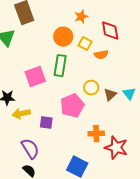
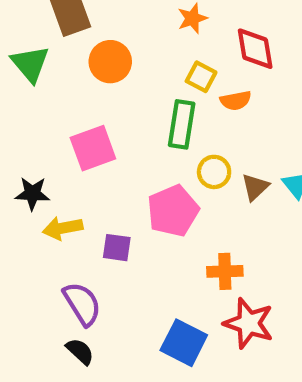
orange circle: (63, 37) -> (110, 62), moved
green rectangle: (60, 66) -> (182, 124), moved
red star: (116, 148) -> (249, 323), moved

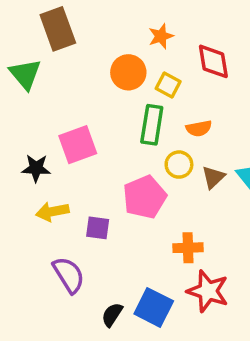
orange circle: (110, 62) -> (128, 72), moved
orange semicircle: (236, 101) -> (199, 128), moved
black star: (32, 194) -> (36, 168), moved
black semicircle: (80, 351) -> (112, 315), moved, turned -100

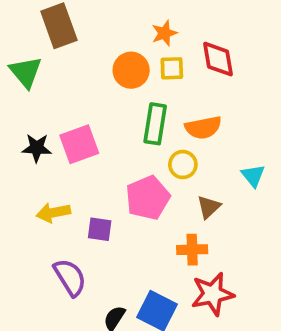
yellow square: (168, 85) -> (172, 68), moved, turned -30
orange semicircle: (199, 128) -> (203, 128), size x1.4
black star: (36, 168) -> (37, 148), moved
brown triangle: (213, 177) -> (209, 207), moved
red star: (208, 291) -> (212, 294), turned -30

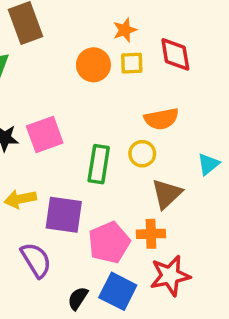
green rectangle: (155, 124) -> (99, 164), moved
cyan triangle: (253, 176) -> (208, 164), turned 30
pink pentagon: (148, 198) -> (109, 243), moved
brown triangle: (209, 207) -> (167, 194), size x1.4
purple square: (100, 229) -> (64, 215), size x1.6

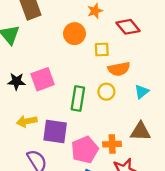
red diamond: (175, 54) -> (128, 27), turned -30
yellow square: (132, 63) -> (102, 50), moved
cyan triangle: (208, 164) -> (142, 92), moved
brown triangle: (167, 194) -> (141, 132), moved, turned 45

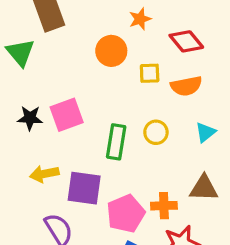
orange semicircle: (119, 69) -> (186, 86), moved

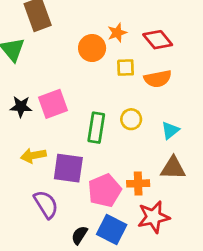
orange star: (140, 19) -> (117, 33), moved
cyan triangle: (205, 132) -> (170, 130), moved

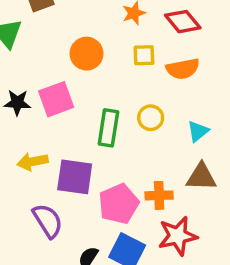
orange circle: (92, 48) -> (87, 54), moved

